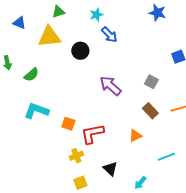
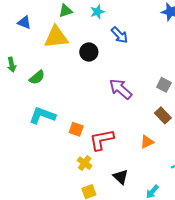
cyan star: (96, 15) -> (97, 12), moved
yellow cross: (76, 156) -> (85, 163), turned -32

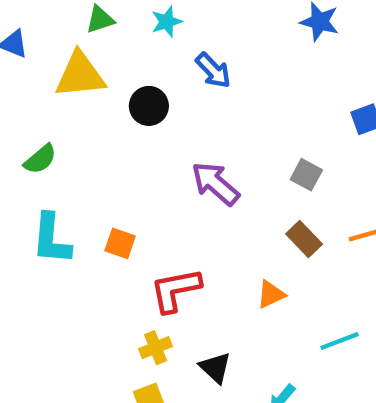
cyan L-shape: (42, 115) -> (51, 239), turned -105
orange square: (76, 129) -> (120, 243), moved
yellow cross: (85, 163) -> (156, 348), moved, turned 32

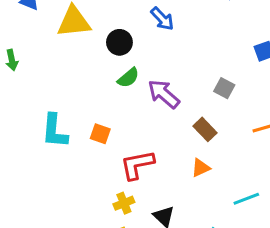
green semicircle: (40, 159) -> (128, 78), moved
brown rectangle: (304, 239) -> (205, 129), moved

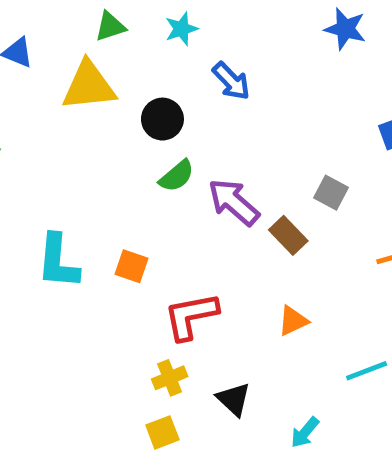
brown rectangle: (205, 129) -> (288, 235), moved

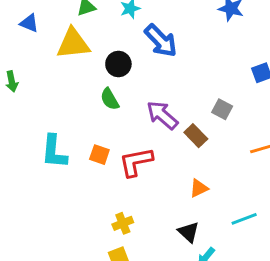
blue arrow: (231, 81) -> (161, 41), size x1.4
green semicircle: (177, 176) -> (110, 99), moved, turned 100
red L-shape: (191, 316) -> (136, 162), moved
black triangle: (234, 399) -> (189, 232), moved

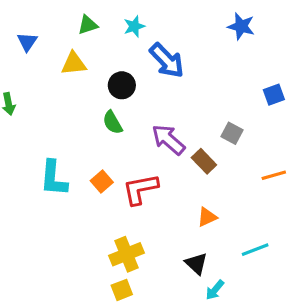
blue triangle: (29, 23) -> (27, 42), turned 42
yellow triangle: (73, 44) -> (74, 64), size x0.7
orange square: (99, 155) -> (102, 181), turned 30
yellow cross: (123, 223) -> (126, 254), size x1.5

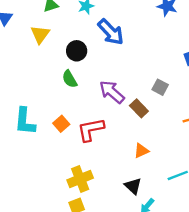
yellow triangle: (74, 64) -> (40, 34), turned -48

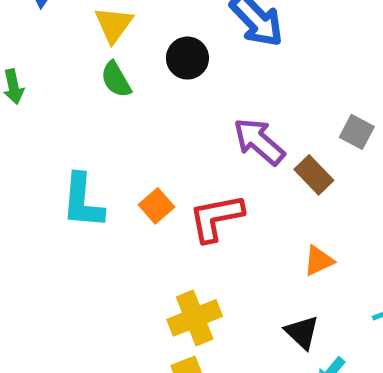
green semicircle: (70, 79) -> (116, 79), moved

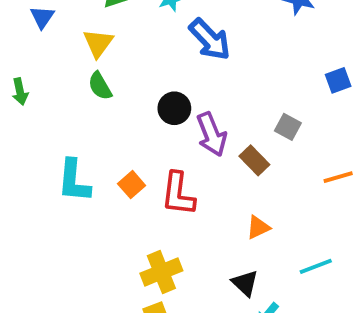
black circle: (187, 58) -> (174, 108), moved
purple arrow: (259, 141) -> (212, 134), turned -153
red L-shape: (216, 218) -> (178, 194), turned -72

